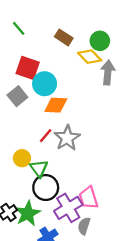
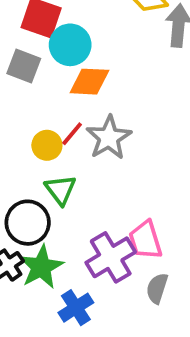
gray square: (17, 96) -> (24, 66), turned -30
yellow circle: (22, 158) -> (47, 145), moved
black circle: (46, 188) -> (28, 223), moved
gray semicircle: (84, 226) -> (157, 288), moved

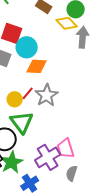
green triangle: (60, 190) -> (22, 122), size x1.4

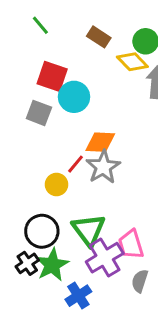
orange diamond: (37, 66) -> (100, 142), moved
yellow circle: (15, 99) -> (56, 184), moved
green triangle: (22, 122) -> (89, 230), moved

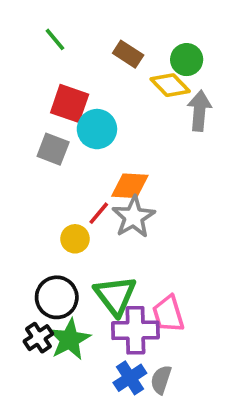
purple cross: (105, 258) -> (135, 330), turned 30
gray semicircle: (140, 281) -> (161, 380), moved
blue cross: (78, 296) -> (130, 378), moved

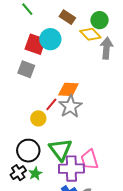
cyan circle: (97, 129) -> (50, 39), moved
green star: (70, 339) -> (35, 174), size x0.6

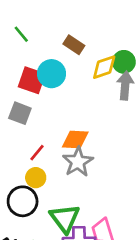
green circle: (100, 20) -> (124, 62), moved
yellow diamond: (90, 34) -> (104, 67), turned -65
red line: (51, 104) -> (37, 153), moved
black circle: (28, 151) -> (23, 201), moved

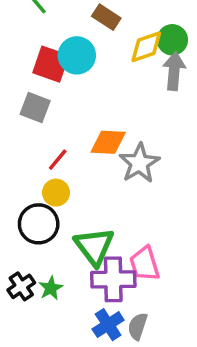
gray star: (78, 162) -> (139, 163), moved

